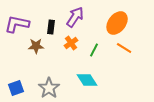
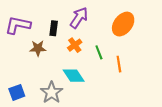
orange line: (124, 48) -> (119, 64), moved, turned 49
green line: (94, 50) -> (99, 52), turned -48
cyan diamond: (87, 80) -> (74, 76), moved

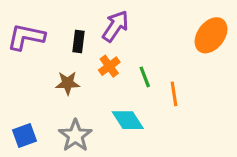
orange ellipse: (123, 24) -> (211, 35), moved
brown star: (38, 48) -> (68, 83), moved
cyan diamond: (74, 76) -> (128, 120), moved

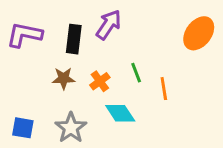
black rectangle: (78, 41) -> (74, 39), size x1.4
orange cross: (109, 66) -> (100, 81), moved
blue square: (24, 136) -> (23, 128), turned 30

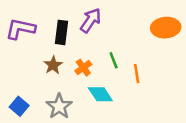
orange ellipse: (199, 33) -> (166, 28), turned 48
brown star: (64, 78) -> (53, 65), turned -30
blue square: (23, 128) -> (19, 106), turned 30

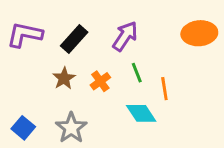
purple arrow: (91, 20) -> (125, 36), moved
black rectangle: (62, 32) -> (74, 39), turned 35
cyan diamond: (100, 94) -> (141, 113), moved

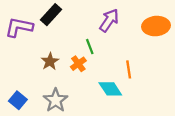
purple arrow: (125, 36) -> (109, 20), moved
black rectangle: (74, 39) -> (51, 15), moved
green line: (137, 73) -> (90, 47), moved

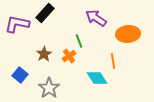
purple arrow: (109, 20) -> (96, 18), turned -90
orange ellipse: (156, 26) -> (128, 34), moved
blue square: (18, 100) -> (20, 75), moved

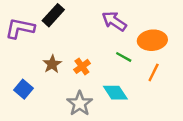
green line: (79, 41) -> (124, 57), moved, turned -40
orange line: (113, 61) -> (154, 72), moved, turned 35
gray star: (49, 88) -> (80, 103), moved

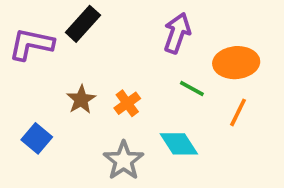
purple arrow: (114, 21) -> (177, 33), turned 75

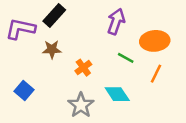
brown star: (81, 100) -> (52, 49), moved, turned 30

